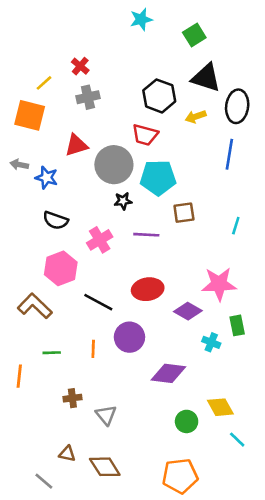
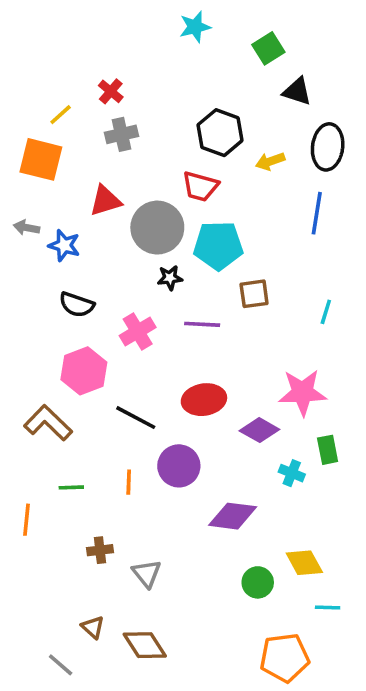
black triangle: (206, 78) -> (297, 91), moved, size x0.7
cyan line: (237, 440) -> (328, 608), turned -42
brown triangle: (67, 454) -> (93, 627), turned 30
orange pentagon: (180, 476) -> (285, 658), moved

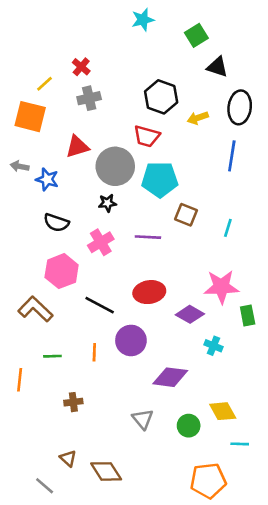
black star: (170, 278) -> (107, 203), moved
brown square: (254, 294) -> (186, 215), turned 30
cyan line: (326, 312) -> (228, 228), moved
green rectangle: (328, 450) -> (248, 316), moved
gray triangle: (147, 573) -> (143, 419), moved

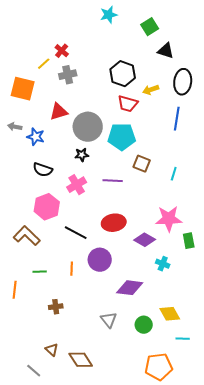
yellow line: (45, 84) -> (44, 64), moved
red trapezoid: (147, 136) -> (128, 104), moved

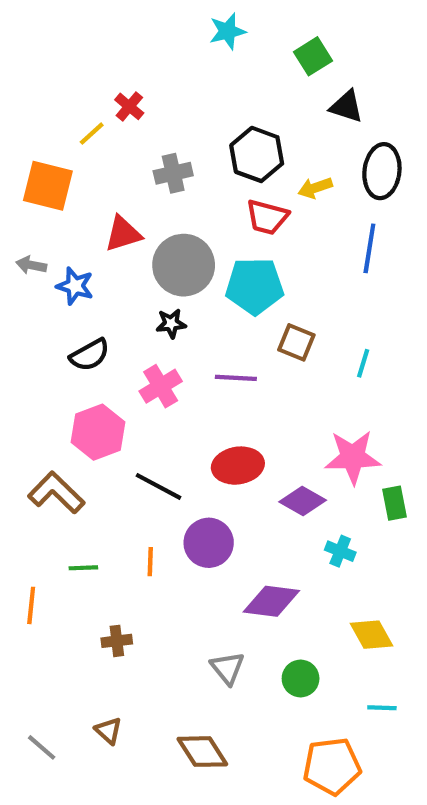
gray cross: (68, 75) -> (173, 173), moved
black semicircle: (43, 170) -> (90, 355), turned -48
yellow diamond: (170, 314) -> (372, 635), moved
brown diamond: (81, 360) -> (202, 752), moved
gray line: (34, 371) -> (42, 747), moved

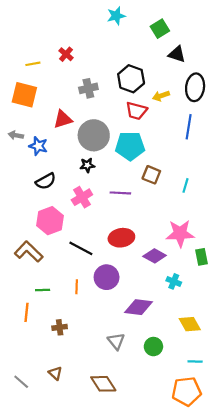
yellow line: (92, 134) -> (33, 64), moved, turned 32
orange line: (31, 605) -> (27, 312), moved
orange pentagon: (332, 766) -> (187, 391), moved

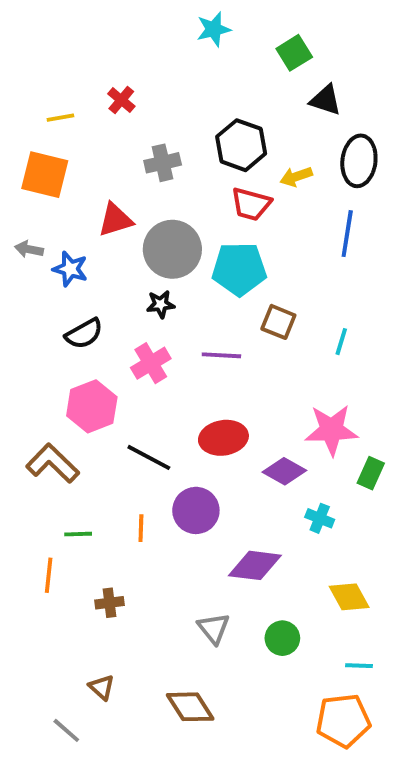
green rectangle: (201, 257) -> (371, 473), turned 35
gray line: (21, 382) -> (66, 730), moved

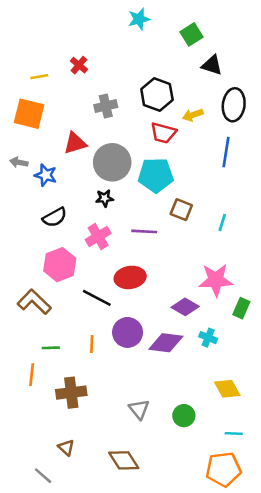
red ellipse: (223, 438) -> (130, 277), moved
purple diamond: (255, 565) -> (166, 343), moved
brown cross: (110, 603) -> (71, 393), size x1.6

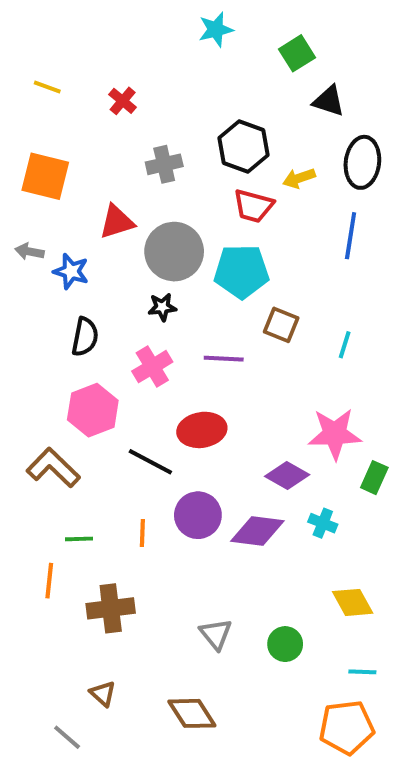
yellow line: (39, 77) -> (47, 87), moved, turned 30
black semicircle: (55, 217) -> (85, 337), turned -50

